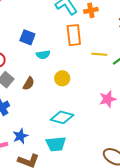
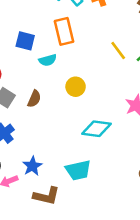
orange rectangle: (74, 35) -> (64, 31), moved
yellow line: (99, 54) -> (118, 50), turned 56
cyan diamond: (62, 117) -> (97, 129), moved

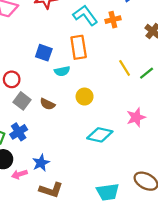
brown semicircle: (34, 99) -> (47, 104), turned 88
cyan trapezoid: (78, 170) -> (108, 192), moved

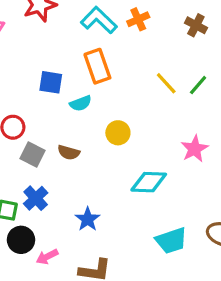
blue star: (41, 163) -> (88, 219), moved
cyan trapezoid: (108, 192) -> (171, 241), moved

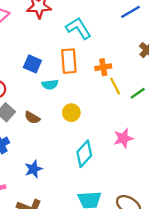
orange cross: (138, 19) -> (103, 67), moved
cyan diamond: (149, 182) -> (84, 154), turned -64

